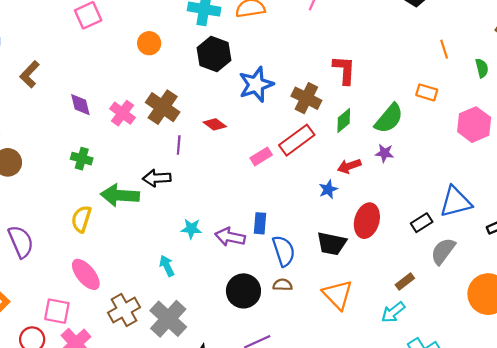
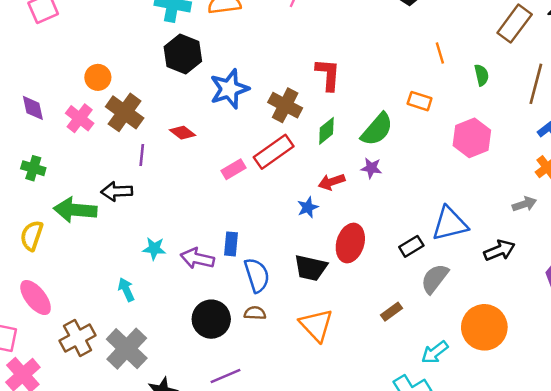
orange circle: (149, 43) -> (98, 77), moved
cyan arrow: (393, 312) -> (435, 352), moved

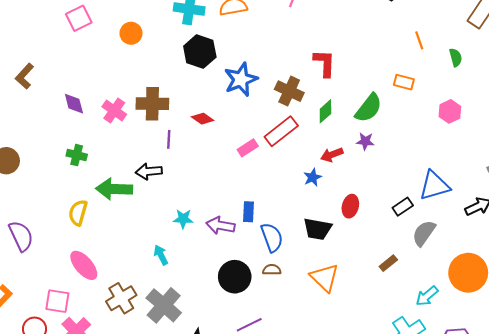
orange circle: (98, 77) -> (131, 33), moved
brown cross: (125, 112) -> (152, 104), turned -32
pink hexagon: (472, 138) -> (450, 111), size x0.7
red ellipse: (350, 243) -> (350, 206), size x0.7

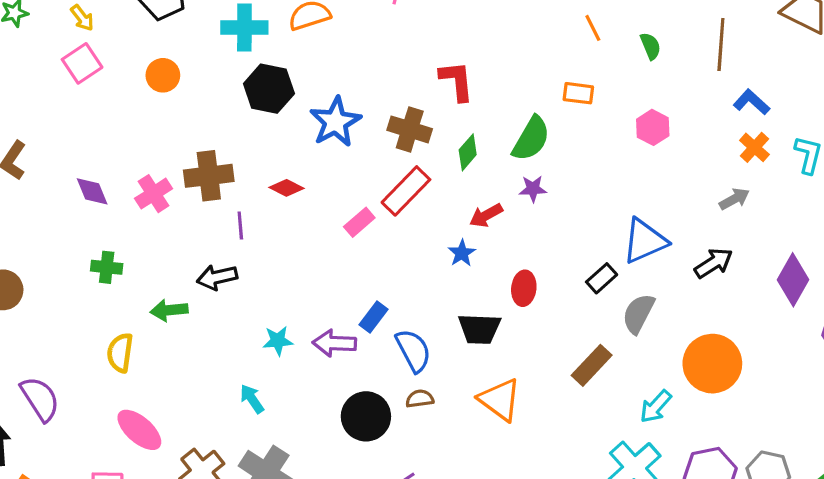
pink cross: (114, 111) -> (153, 194), turned 30
green arrow: (114, 189) -> (169, 310), size x0.7
blue rectangle: (249, 212) -> (373, 317), turned 42
brown rectangle: (388, 263) -> (592, 365), size x1.5

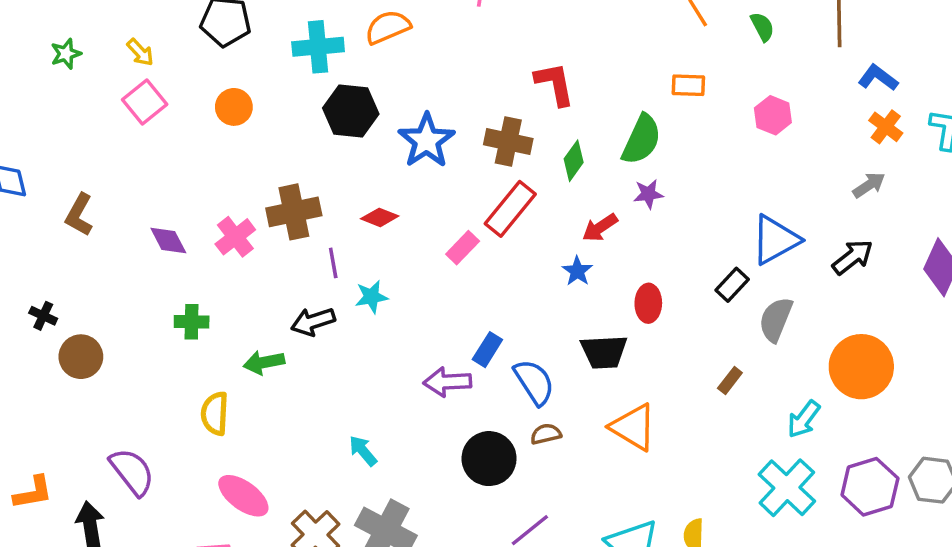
cyan star: (278, 341) -> (371, 297), moved
brown rectangle: (592, 365) -> (730, 381), size x0.6

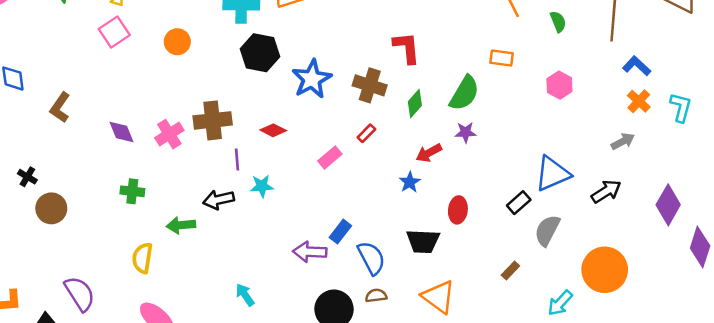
red rectangle: (510, 209) -> (366, 133), size x0.5

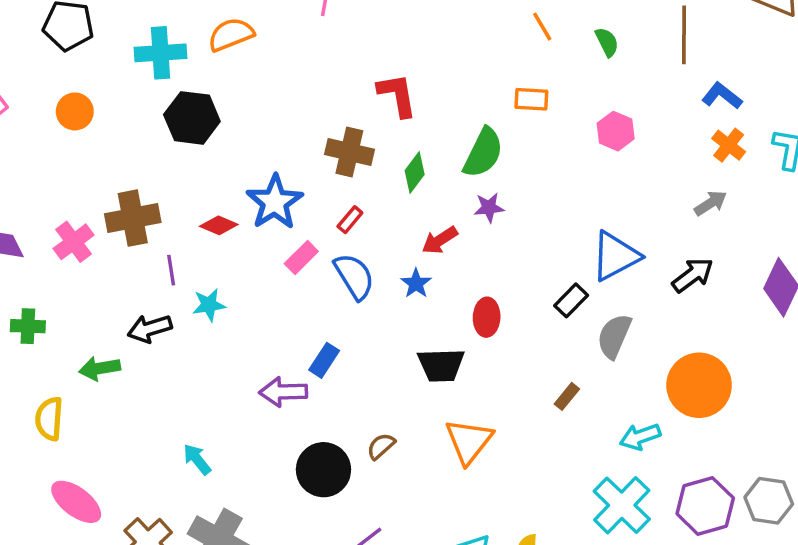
blue star: (312, 79) -> (275, 202), moved
blue semicircle: (371, 258) -> (354, 276), moved
brown semicircle: (376, 296) -> (381, 446), turned -30
orange triangle: (439, 297) -> (469, 441), turned 36
cyan arrow: (560, 303) -> (640, 437), turned 32

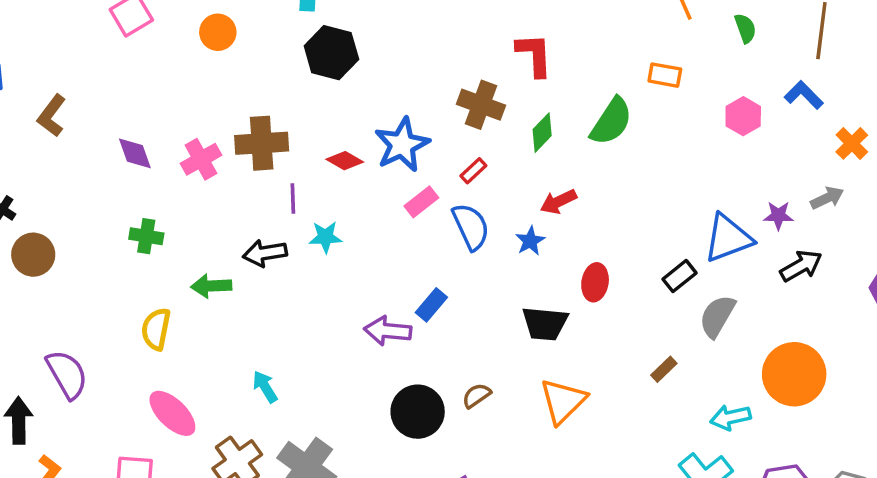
blue L-shape: (722, 96) -> (804, 95), moved
purple star: (489, 207) -> (778, 215), moved
cyan arrow: (197, 459) -> (265, 387), moved

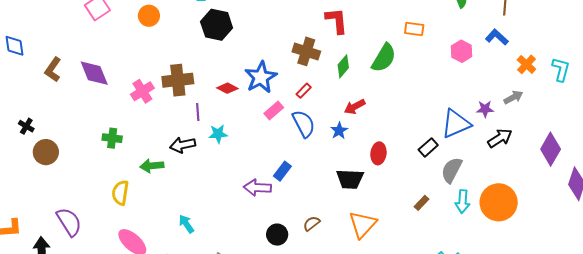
purple diamond: (135, 153) -> (94, 73), moved, size x1.4
black circle: (418, 412) -> (277, 235), size x0.7
cyan arrow: (730, 417) -> (462, 201), moved, turned -70

